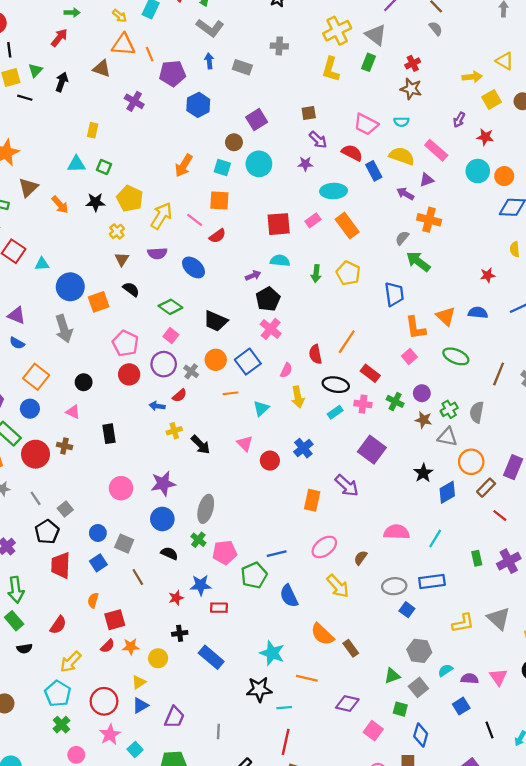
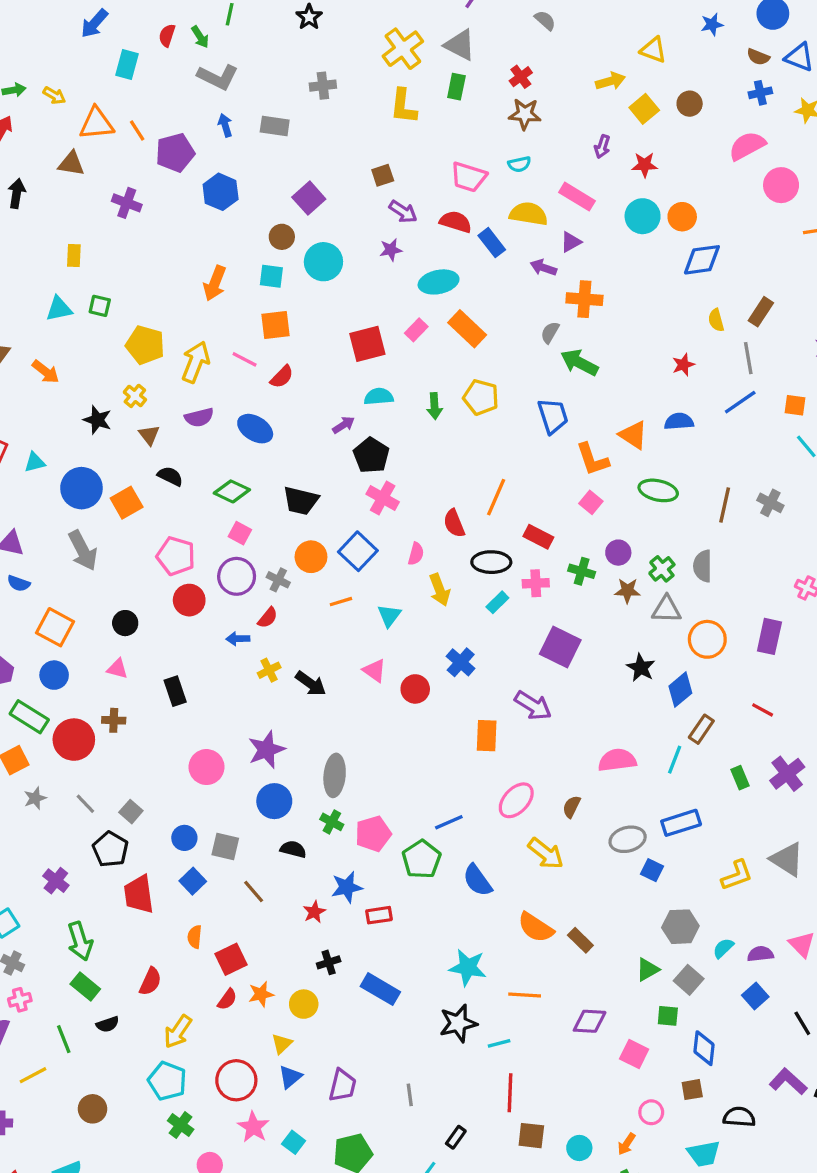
yellow arrow: (120, 16) -> (54, 95), moved
black star: (95, 202) -> (97, 420), moved, turned 30
brown rectangle: (486, 488) -> (701, 729), moved

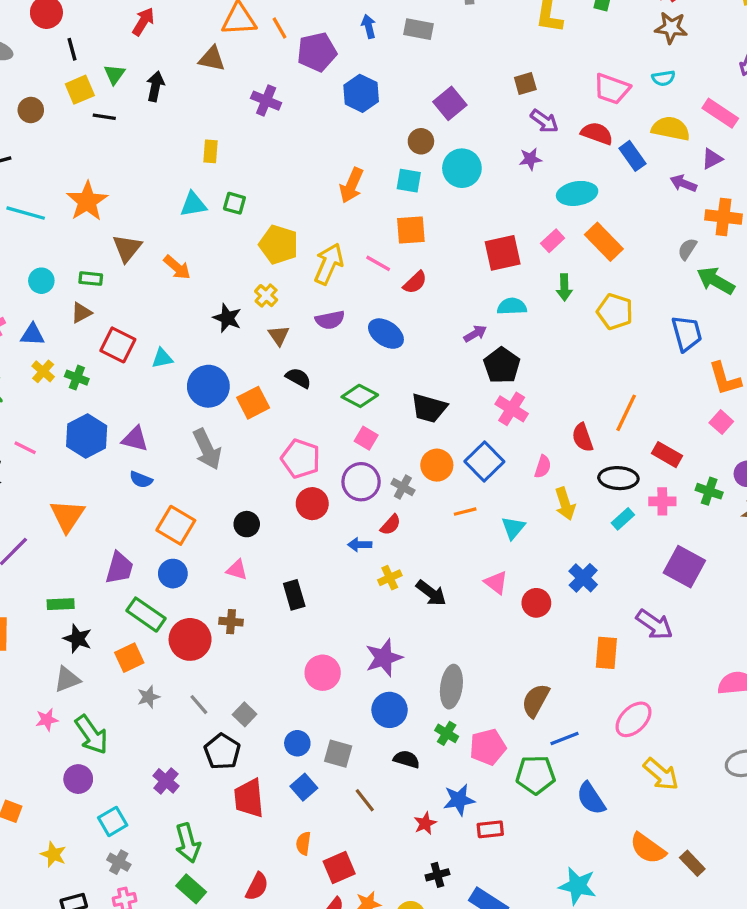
green arrow: (434, 406) -> (564, 287), moved
brown semicircle: (572, 807) -> (536, 700), moved, size x1.5
green pentagon: (422, 859) -> (535, 775), turned 30

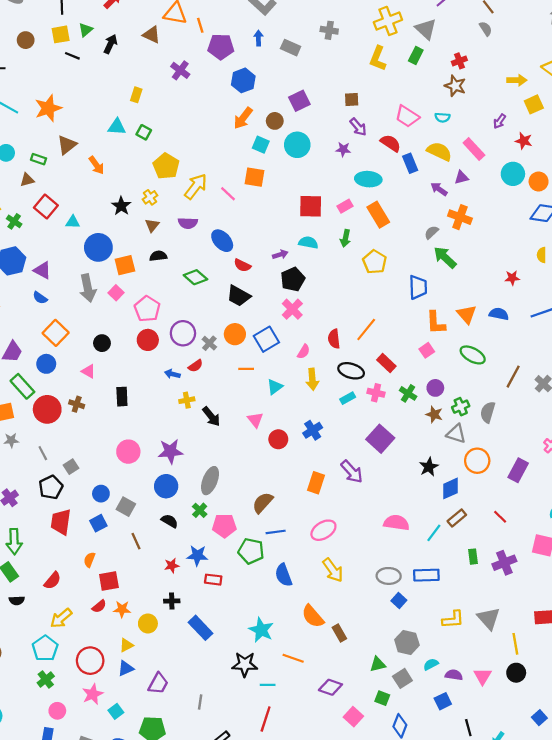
orange arrow: (351, 185) -> (243, 118), moved
red semicircle: (415, 282) -> (242, 265), moved, turned 56
black semicircle: (298, 378) -> (158, 256), turned -49
pink square: (366, 438) -> (116, 293), moved

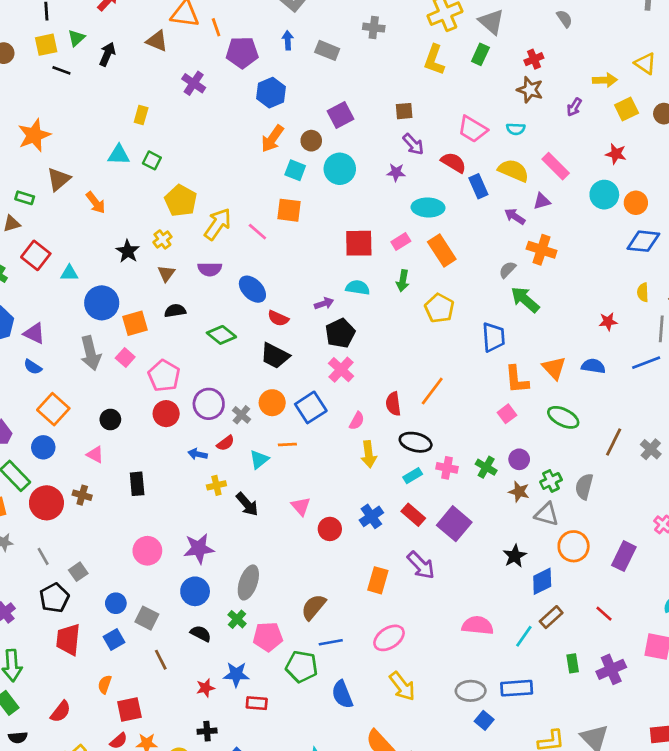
purple arrow: (500, 121) -> (574, 107), moved
red rectangle: (386, 363) -> (413, 515), moved
cyan triangle: (275, 387) -> (259, 459), moved

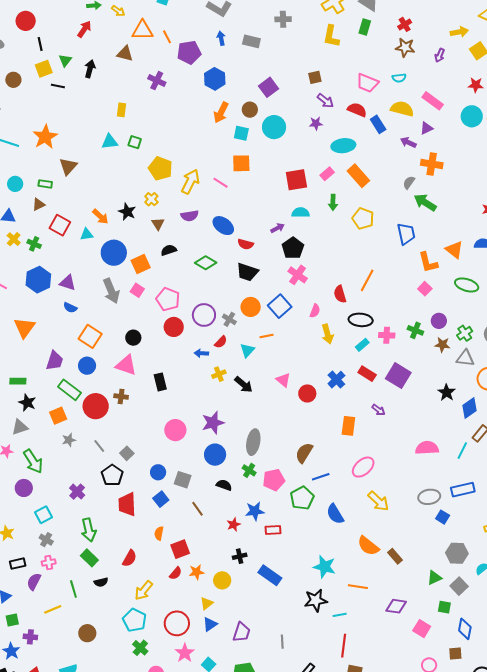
orange arrow: (96, 203) -> (100, 216), moved
pink triangle: (95, 455) -> (126, 365), size x1.6
purple arrow: (421, 565) -> (378, 410), size x0.6
green pentagon: (302, 667) -> (302, 498), turned -30

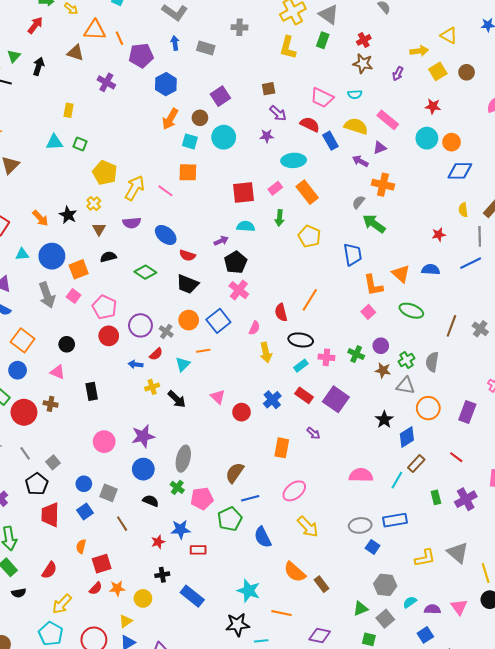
cyan triangle: (87, 234) -> (22, 254), moved
pink triangle: (126, 365) -> (58, 372), size x0.7

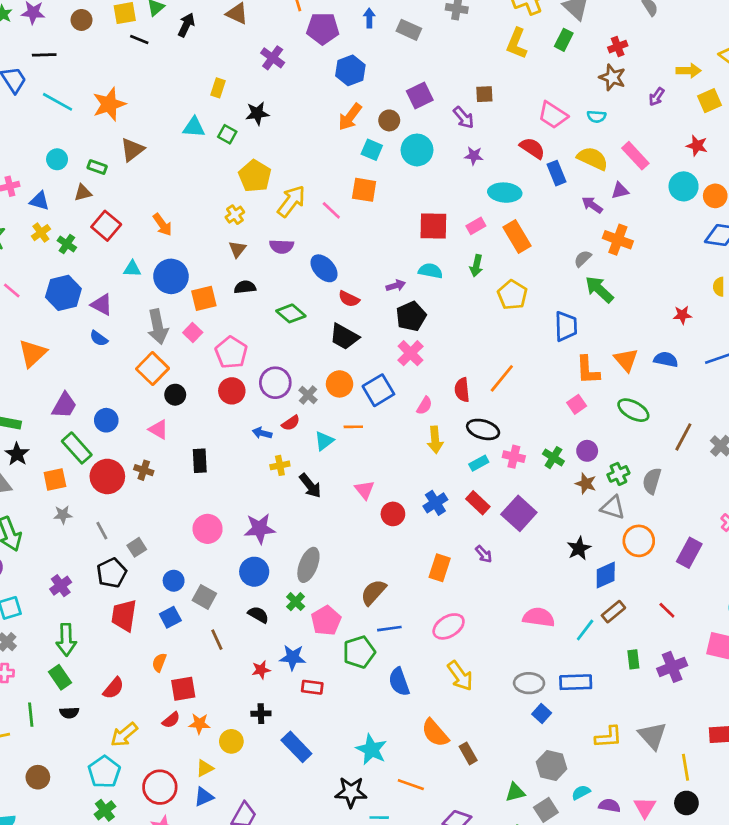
purple arrow: (278, 113) -> (464, 118), moved
black star: (68, 215) -> (257, 113), moved, turned 30
orange square: (23, 340) -> (152, 369), moved
pink pentagon: (202, 499) -> (326, 621), turned -30

